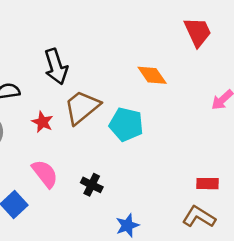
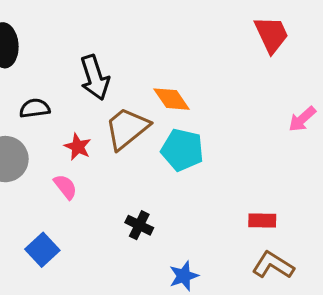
orange diamond: (152, 75) -> (172, 99), moved
pink semicircle: (45, 174) -> (65, 187), moved, size x0.7
red rectangle: (208, 184) -> (262, 221), moved

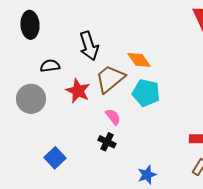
red star: (78, 147) -> (78, 91), size x1.4
pink semicircle: (65, 187) -> (113, 117), moved
black cross: (139, 225) -> (107, 142), moved

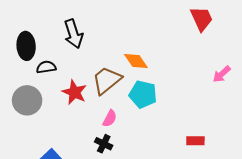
black ellipse: (30, 25) -> (26, 46), moved
black arrow: (89, 46) -> (73, 34), moved
pink semicircle: (113, 117) -> (110, 118), turned 66

